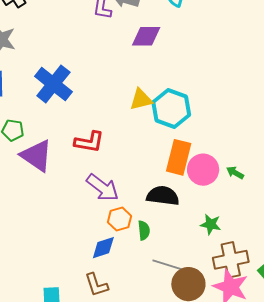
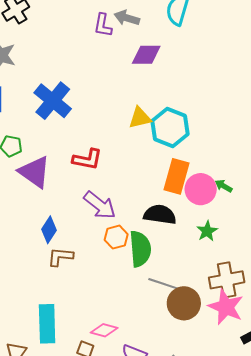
green arrow: (235, 173) -> (224, 186), moved
green star: (211, 224) -> (207, 231), moved, turned 30
green semicircle: (144, 230) -> (140, 249), size x1.8
blue diamond: (103, 248) -> (49, 230), moved, turned -40
brown L-shape: (96, 285) -> (60, 257), moved, turned 112

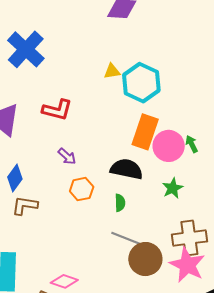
yellow triangle: (140, 118) -> (112, 71), size x0.7
green arrow: (224, 186) -> (192, 144), turned 30
purple arrow: (100, 205) -> (67, 156), size x0.6
green semicircle: (140, 249) -> (120, 203), moved, size x0.5

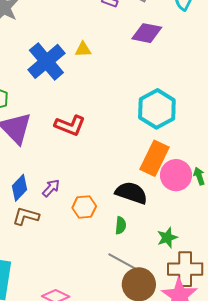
yellow triangle: (112, 71) -> (83, 49), moved
purple arrow: (67, 156) -> (51, 188), moved, turned -96
green star: (173, 188) -> (167, 238), moved

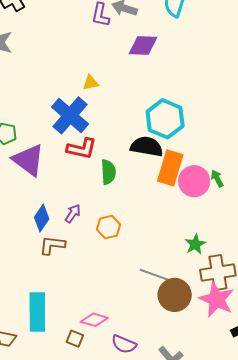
yellow triangle: (83, 49) -> (91, 83), moved
blue cross: (46, 61) -> (70, 115), moved
black semicircle: (131, 193) -> (147, 147), moved
green semicircle: (121, 225) -> (108, 172), moved, size x1.4

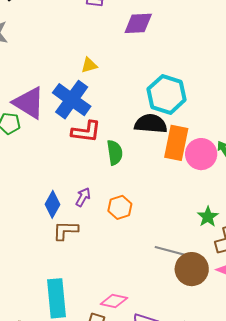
purple triangle: (28, 160) -> (29, 103), moved

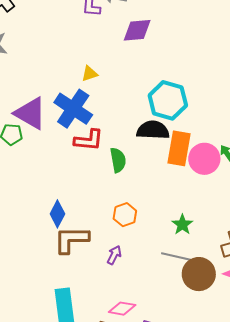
purple arrow: (83, 197) -> (114, 255), moved
green star: (208, 217) -> (182, 225), moved
brown L-shape: (65, 230) -> (71, 240), size x1.4

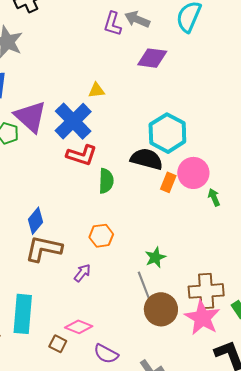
orange rectangle: (179, 148) -> (168, 182), size x0.6
pink circle: (204, 159) -> (193, 173), moved
gray line: (179, 257) -> (145, 289), turned 44

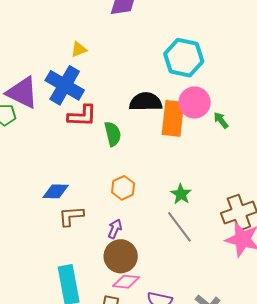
cyan hexagon: (167, 133) -> (184, 58), moved
orange rectangle: (168, 182) -> (173, 118), size x1.8
blue diamond: (36, 221) -> (56, 191), turned 68
brown L-shape: (44, 249) -> (71, 216), size x0.7
brown circle: (161, 309) -> (121, 256), moved

